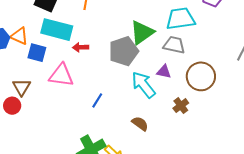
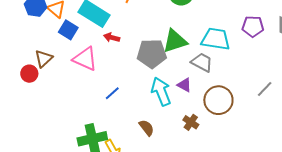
brown cross: (181, 106) -> (191, 122), turned -35

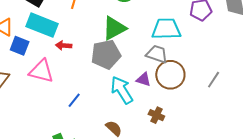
green triangle: (175, 41) -> (114, 28), moved
gray line: (265, 89) -> (214, 80), moved
brown circle: (218, 100) -> (170, 75), moved

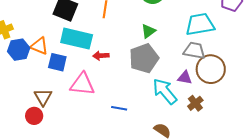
green triangle: (114, 28) -> (148, 31), size x0.6
blue line: (74, 100) -> (119, 108), turned 70
brown cross: (156, 115) -> (195, 103), moved, turned 35

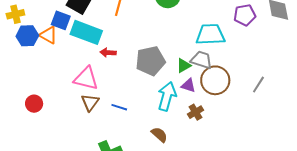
green triangle: (148, 31) -> (184, 66), moved
blue square: (57, 62) -> (61, 20), moved
cyan arrow: (165, 91) -> (167, 96), turned 48
brown triangle: (43, 97) -> (90, 102), moved

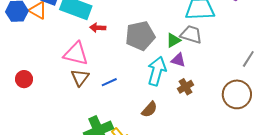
brown circle: (215, 80) -> (237, 94), moved
blue line: (119, 107) -> (109, 82), turned -42
brown semicircle: (159, 135) -> (150, 109), turned 90

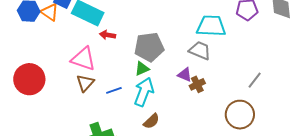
green triangle: (173, 40) -> (142, 69), moved
cyan arrow: (157, 71) -> (144, 92), moved
red circle: (24, 79) -> (29, 79), size x1.8
brown cross: (186, 87) -> (197, 84), moved

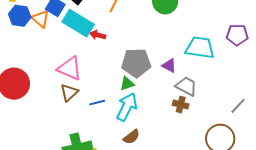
red arrow: (108, 35) -> (98, 35), moved
gray trapezoid: (200, 50) -> (186, 86), moved
purple triangle: (185, 75) -> (169, 66), moved
brown cross: (197, 84) -> (181, 105), turned 35

